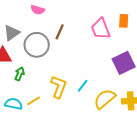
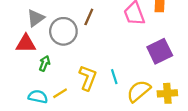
cyan line: (83, 86) -> (114, 77), turned -56

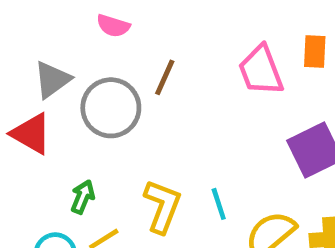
red triangle: (26, 43) -> (31, 134), turned 30
green arrow: (45, 63) -> (83, 197), moved

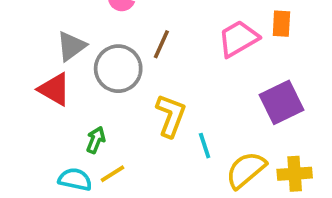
pink trapezoid: (261, 70) -> (238, 39), turned 81
yellow L-shape: (162, 206) -> (171, 116), moved

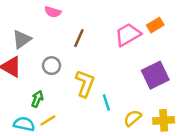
orange rectangle: (281, 24) -> (155, 25), turned 56
gray circle: (118, 69) -> (52, 66), moved, size x0.6
yellow semicircle: (246, 170) -> (133, 118), size x0.7

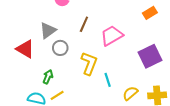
pink trapezoid: (128, 35) -> (112, 36), moved
gray triangle: (22, 39) -> (48, 30), moved

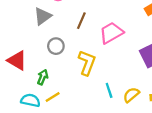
gray triangle: (48, 30) -> (43, 16), moved
red triangle: (25, 49) -> (17, 60), moved
cyan line: (108, 80) -> (109, 90), moved

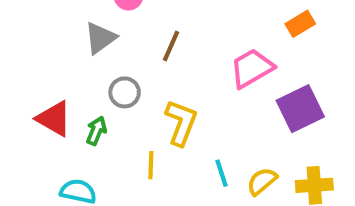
pink trapezoid: (111, 33) -> (252, 68), moved
green arrow: (43, 77) -> (96, 131), moved
yellow line: (53, 97) -> (151, 165), moved, turned -56

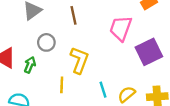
brown line: (171, 46) -> (73, 15), turned -36
pink trapezoid: (252, 68) -> (121, 28), turned -40

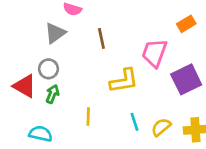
gray circle: (46, 42) -> (49, 69), moved
yellow L-shape: (79, 60) -> (124, 81), moved, turned 60

